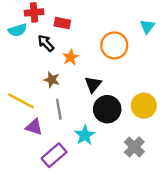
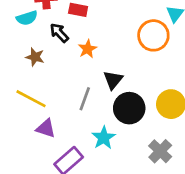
orange circle: (114, 45) -> (153, 35), moved
brown star: (52, 80) -> (35, 57), moved
gray line: (59, 109) -> (85, 99), moved, turned 30

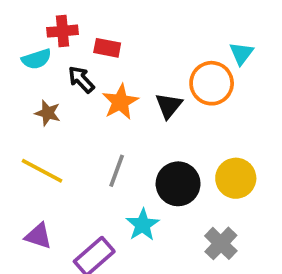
orange star: (87, 49) -> (120, 102), size x1.4
black triangle: (113, 80) -> (169, 106), moved
purple triangle: (46, 128) -> (38, 236), moved

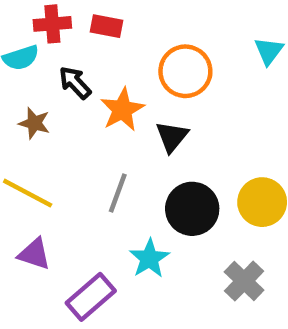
red rectangle: (107, 48) -> (106, 26), moved
orange circle: (212, 83) -> (185, 71), moved
black triangle: (169, 106) -> (172, 137), moved
purple triangle: (38, 236) -> (34, 254), moved

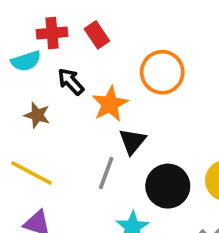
red rectangle: (106, 26) -> (97, 35), turned 45
black triangle: (172, 137) -> (132, 141), moved

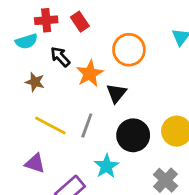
black triangle: (132, 141) -> (116, 93), moved
yellow line: (32, 173) -> (50, 125), moved

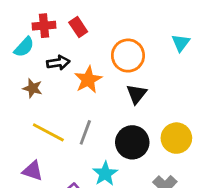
cyan semicircle: (27, 41) -> (24, 47), turned -30
black arrow: (60, 57) -> (58, 63), turned 125
black triangle: (116, 93) -> (137, 94), moved

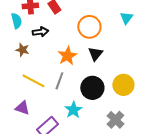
cyan semicircle: (24, 47) -> (16, 21), turned -56
orange star: (88, 80) -> (67, 56), moved

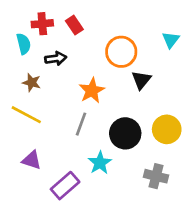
black triangle: (95, 54) -> (141, 80), moved
yellow line: (33, 81) -> (26, 115), moved
gray cross: (115, 120) -> (156, 176), turned -30

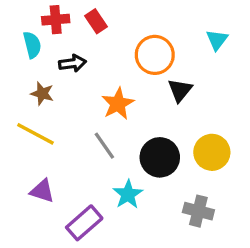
gray line: (81, 124) -> (104, 146), turned -55

